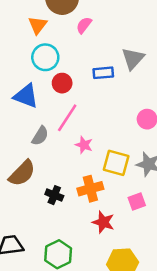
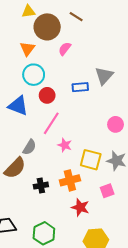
gray semicircle: (40, 136) -> (29, 147), moved
black cross: (54, 195) -> (41, 186), turned -32

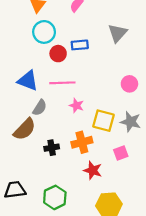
blue rectangle: (80, 87) -> (80, 45), moved
blue triangle: (18, 106) -> (28, 81), moved
pink line: (51, 123) -> (62, 83), turned 55

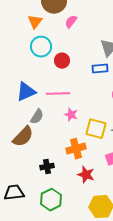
blue rectangle: (80, 45) -> (100, 69), moved
red circle: (58, 54) -> (62, 61), moved
blue triangle: (28, 81) -> (26, 92), turned -45
black cross: (52, 148) -> (47, 167), moved

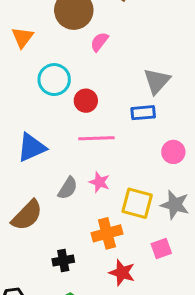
orange triangle: (35, 22) -> (22, 37), moved
pink line: (58, 94) -> (96, 138), moved
gray semicircle: (37, 117) -> (68, 188), moved

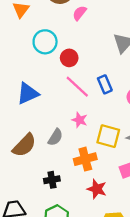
blue rectangle: (143, 113) -> (105, 84), moved, turned 72
pink line: (96, 138) -> (77, 87), turned 45
gray semicircle: (68, 188) -> (55, 137), moved

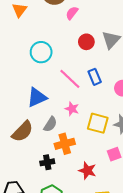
cyan circle: (45, 42) -> (41, 52), moved
red circle: (69, 58) -> (86, 42), moved
blue triangle: (28, 94) -> (37, 97), moved
orange cross: (85, 159) -> (65, 144), moved

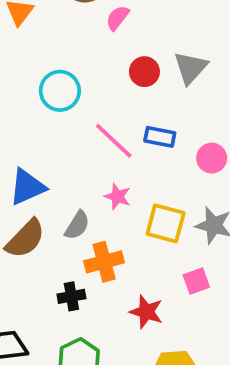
blue rectangle: (95, 77) -> (160, 137), turned -56
blue triangle: (37, 97) -> (27, 187), moved

